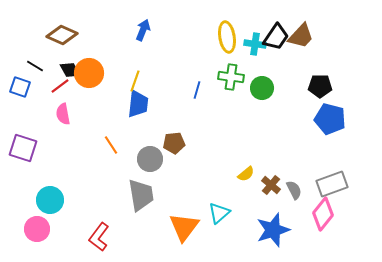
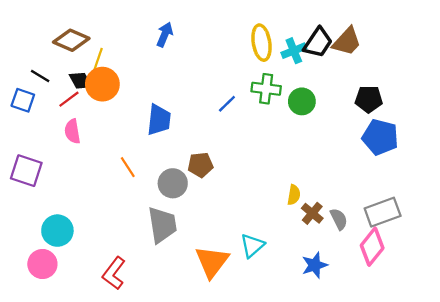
cyan cross: (255, 44) -> (294, 51), turned -30
yellow line: (135, 81) -> (98, 60), moved
blue line: (197, 90) -> (227, 104), turned 30
yellow semicircle: (246, 174) -> (294, 195), moved, turned -42
blue star: (273, 230) -> (315, 265), size x0.7

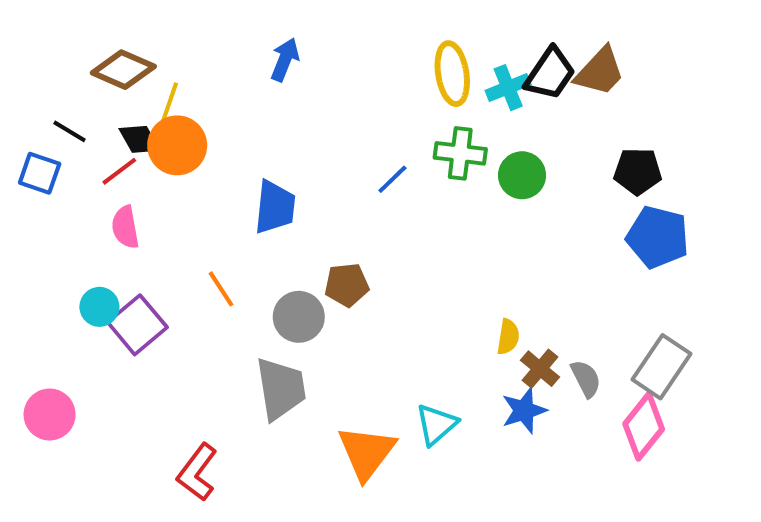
purple square: (26, 171) -> (137, 325), moved, turned 32
gray rectangle: (383, 212) -> (662, 367), turned -36
cyan circle: (57, 231) -> (99, 307), moved, size x0.7
pink circle: (42, 264) -> (50, 414), moved
blue star: (315, 265) -> (524, 411), moved

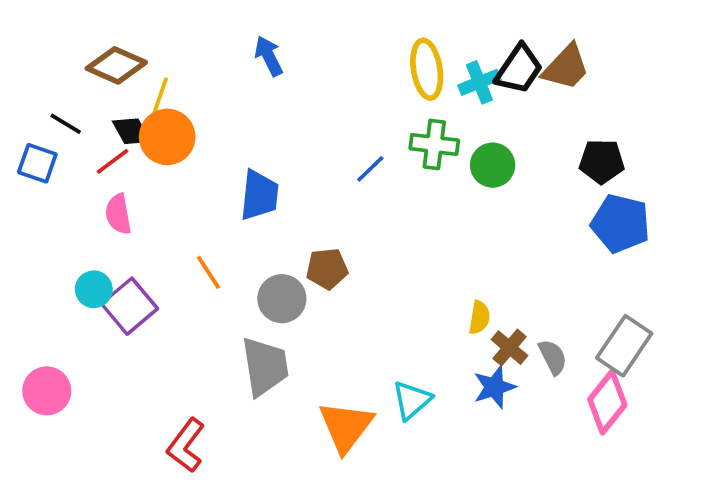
blue arrow: (285, 60) -> (269, 56), turned -48

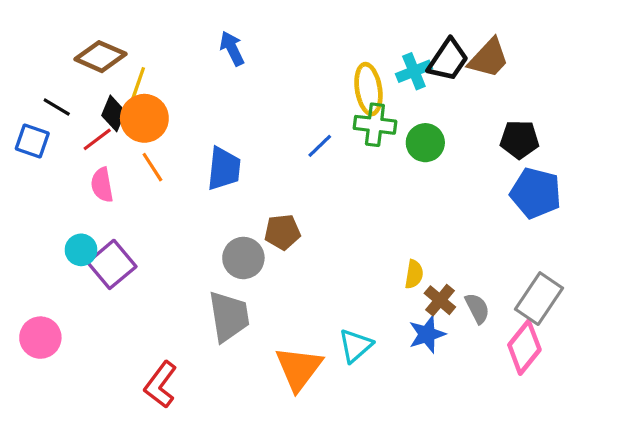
yellow ellipse: (427, 69) -> (368, 89), moved
black diamond: (131, 131) -> (113, 113), turned 52
orange line: (209, 272) -> (152, 167), moved

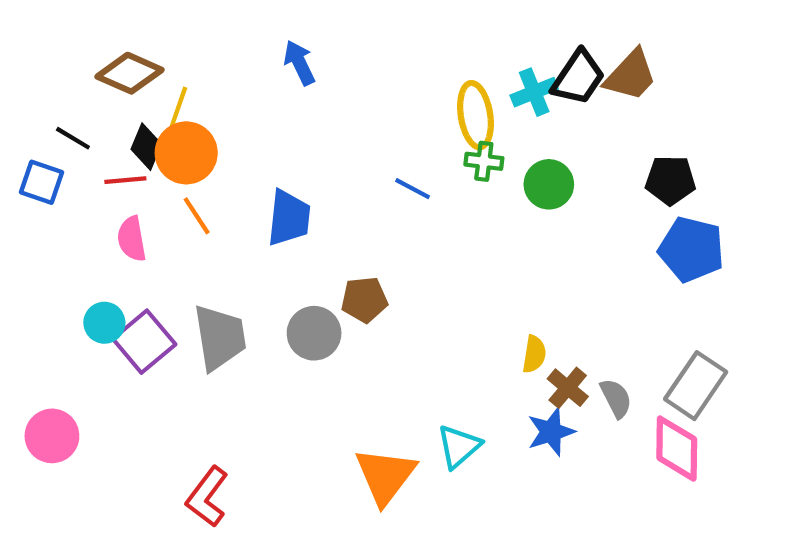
green cross: (375, 125) -> (484, 161), size x0.7
red line: (97, 139) -> (125, 180), turned 32
blue line: (320, 146) -> (413, 189), turned 72
gray trapezoid: (229, 316) -> (220, 337), moved
pink diamond: (524, 347) -> (677, 449), turned -38

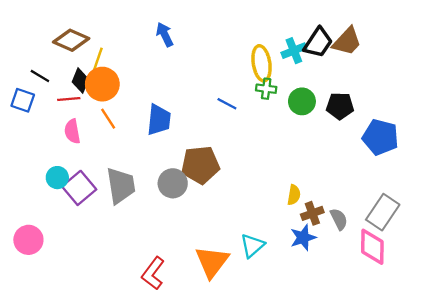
black pentagon: (670, 180) -> (340, 106), moved
brown pentagon: (364, 300) -> (200, 165), size x1.5
brown cross: (568, 388) -> (312, 213), turned 30
red L-shape: (207, 497) -> (153, 273), moved

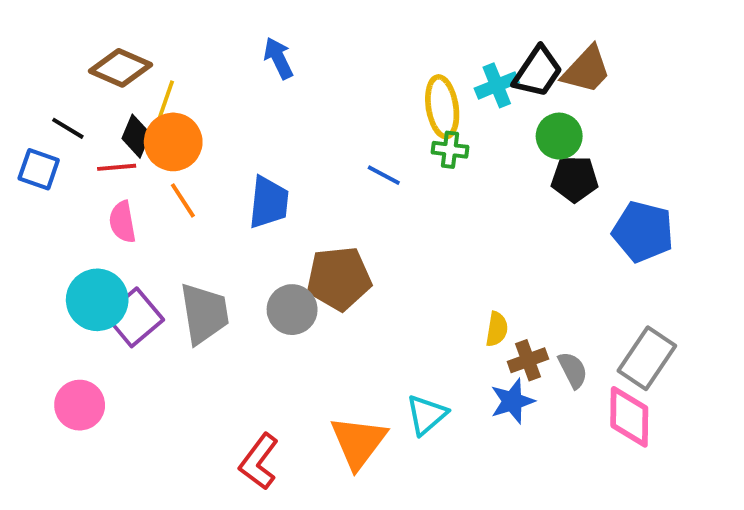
green circle: (302, 101) -> (559, 136), moved
cyan circle: (57, 178) -> (97, 300), size x1.6
pink circle: (28, 240) -> (80, 405), moved

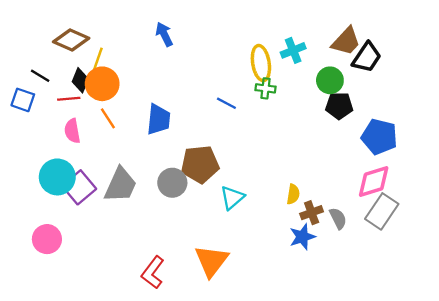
black trapezoid: (538, 72) -> (367, 57), moved
gray trapezoid: (204, 313) -> (121, 185), turned 33
cyan triangle: (427, 415) -> (232, 198), moved
pink diamond: (629, 417) -> (374, 182), moved, turned 72

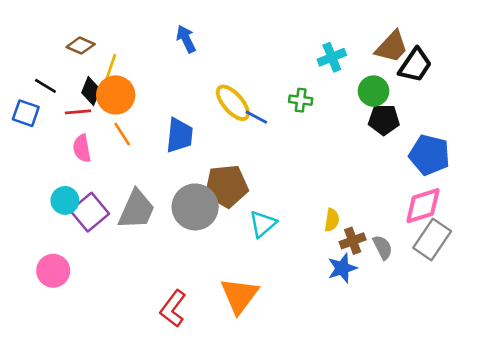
brown diamond: (71, 40) -> (81, 46), size x0.7
yellow ellipse: (261, 63) -> (233, 103), moved, turned -32
cyan circle: (57, 177) -> (65, 200), size x0.7
gray circle: (172, 183) -> (195, 207), size x1.4

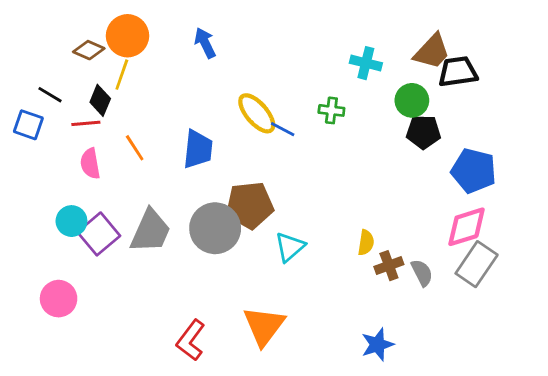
cyan cross: (332, 57) -> (366, 63), turned 36
black trapezoid: (415, 65) -> (458, 72), turned -132
orange circle: (116, 95) -> (127, 36), moved
blue star: (342, 268) -> (377, 345), moved

